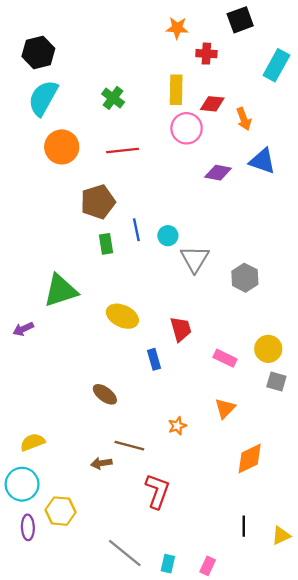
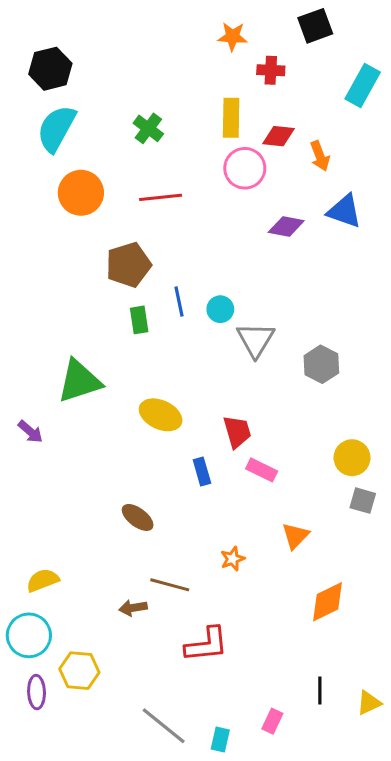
purple arrow: (23, 329) -> (30, 432), turned -114
pink rectangle: (225, 358) -> (262, 470), moved
red L-shape: (157, 491) -> (207, 645), turned 64
pink rectangle: (208, 566) -> (272, 721), moved

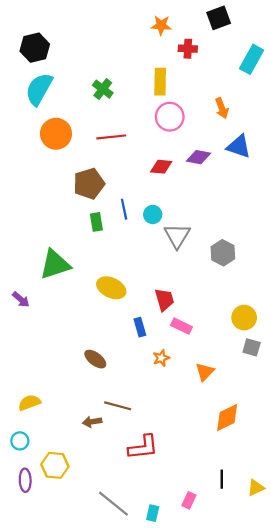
red diamond: (278, 136) -> (161, 167), moved
orange star: (233, 559) -> (161, 358), moved
cyan circle: (29, 635) -> (20, 441), size x0.6

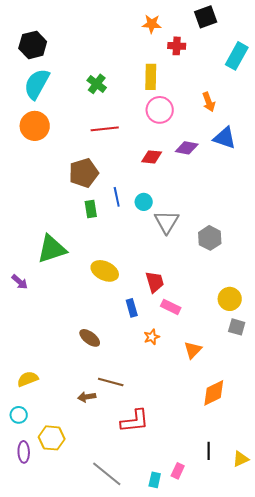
orange circle: (56, 134) -> (35, 126), moved
cyan rectangle: (153, 513) -> (155, 480), moved

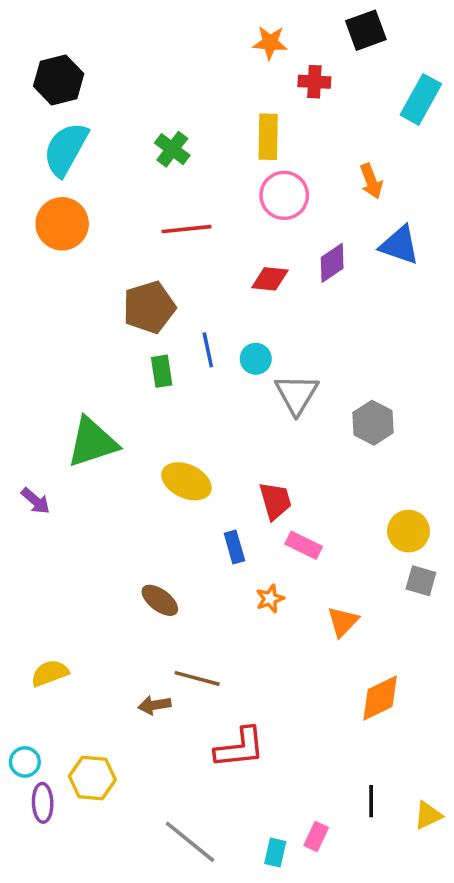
purple diamond: (187, 148) -> (332, 263), turned -45
cyan circle: (19, 415) -> (25, 762), moved

